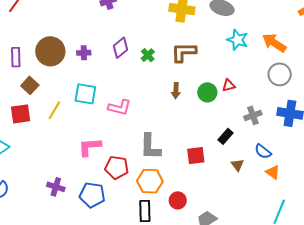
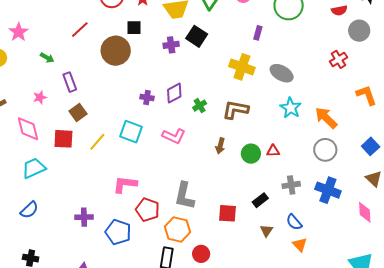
brown circle: (50, 51) -> (116, 51), moved
purple cross: (84, 53) -> (147, 98), moved
purple rectangle: (16, 57) -> (70, 82), turned -30
pink L-shape: (120, 107) -> (174, 136), moved
purple cross: (56, 187) -> (84, 217), turned -30

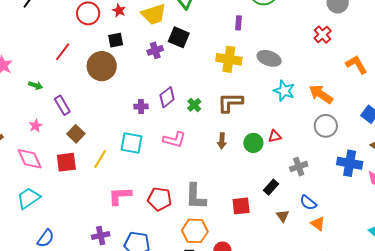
cyan trapezoid: (34, 168) -> (28, 198), moved
pink L-shape: (125, 184) -> (120, 196), moved
blue cross: (328, 190) -> (350, 163), moved
red pentagon: (148, 210) -> (160, 199), moved

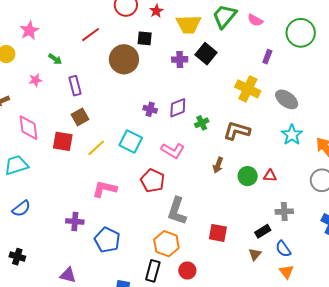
pink star: (36, 126) -> (35, 80), moved
black rectangle: (271, 187) -> (263, 231), moved
red pentagon: (160, 199) -> (153, 181), moved

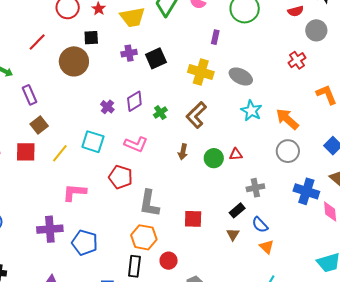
black square: (206, 54) -> (156, 58), moved, turned 35
purple cross: (150, 109) -> (107, 107), turned 32
brown L-shape: (237, 131) -> (196, 115), turned -52
purple cross: (75, 221) -> (50, 229), size x1.4

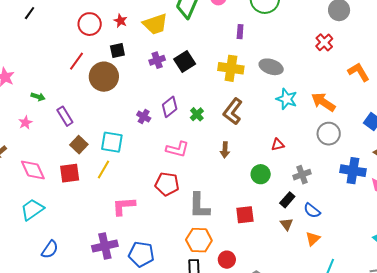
red line: (37, 42) -> (77, 61), moved
cyan square: (93, 142) -> (112, 142), moved
green circle: (214, 158) -> (261, 174), moved
orange triangle: (267, 247) -> (313, 239), moved, turned 42

